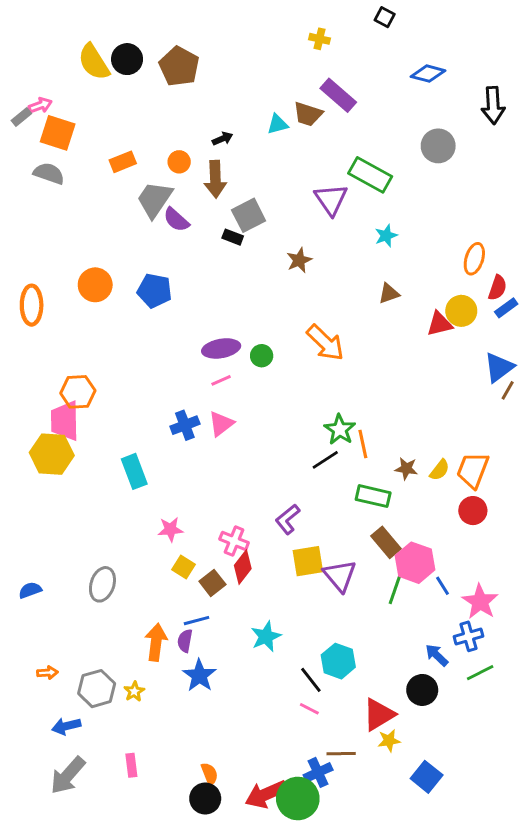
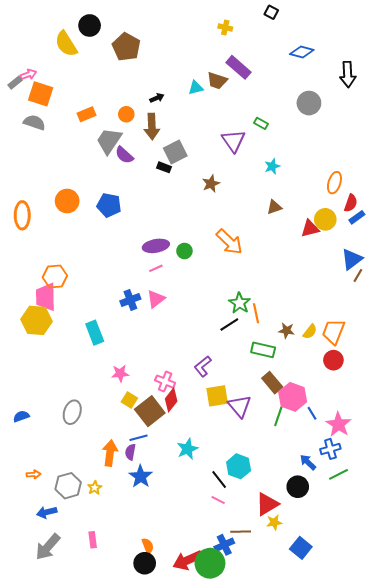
black circle: (127, 59) -> (90, 25), moved
green rectangle: (370, 175) -> (261, 123), size x0.5
brown square: (212, 583) -> (150, 411), size x1.6

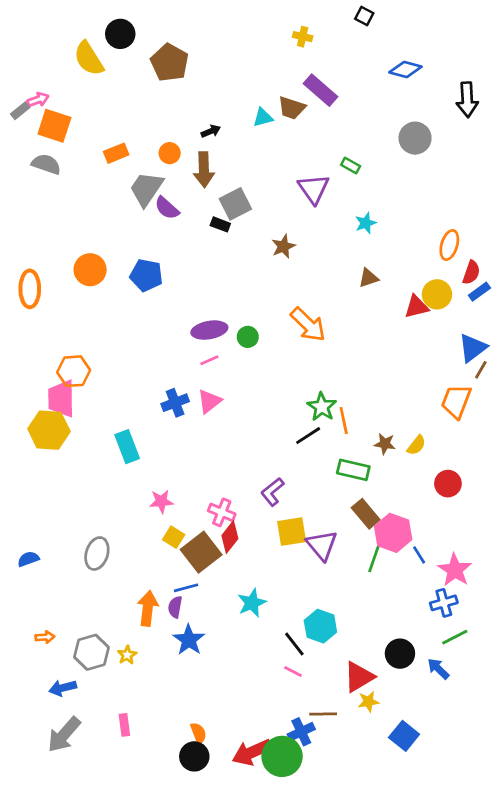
orange trapezoid: (333, 332) -> (456, 401), moved
blue arrow: (308, 462) -> (438, 669), moved

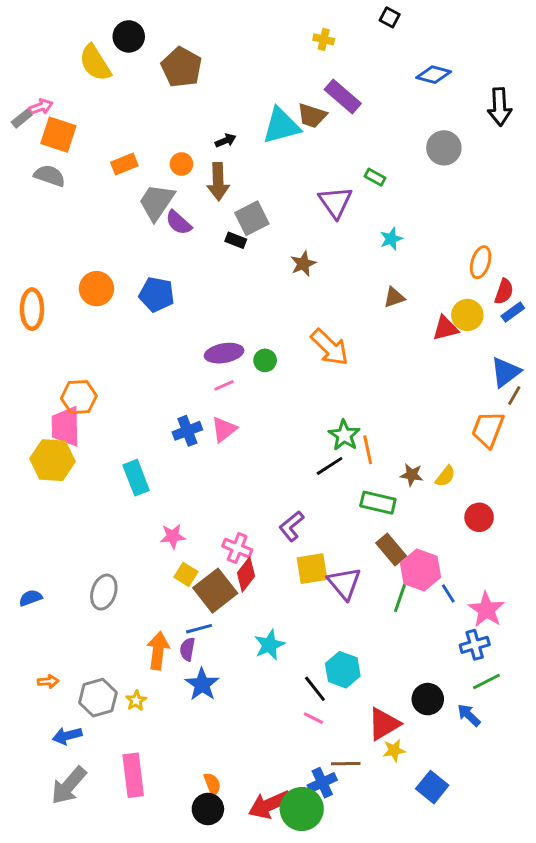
cyan triangle: (263, 118) -> (281, 126), size x1.8
pink rectangle: (124, 725) -> (133, 775), size x1.8

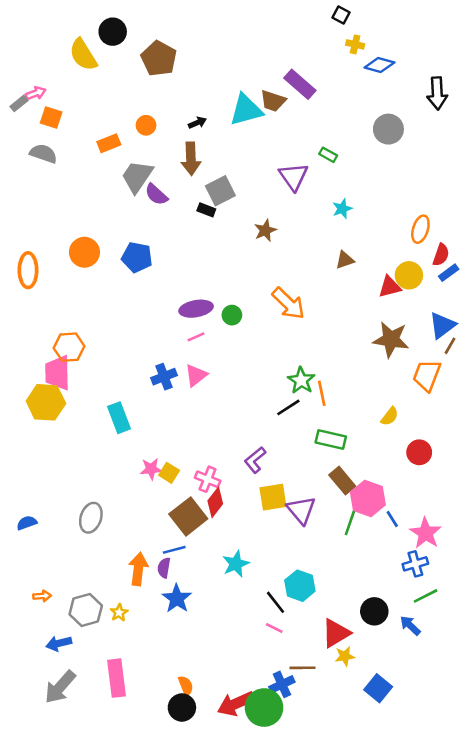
yellow cross: (324, 39) -> (355, 44), moved
orange square: (58, 135) -> (51, 118), size x0.7
orange circle: (182, 164) -> (146, 125), moved
brown star: (412, 475) -> (391, 339), moved, size x1.8
yellow square: (186, 574) -> (169, 473), moved

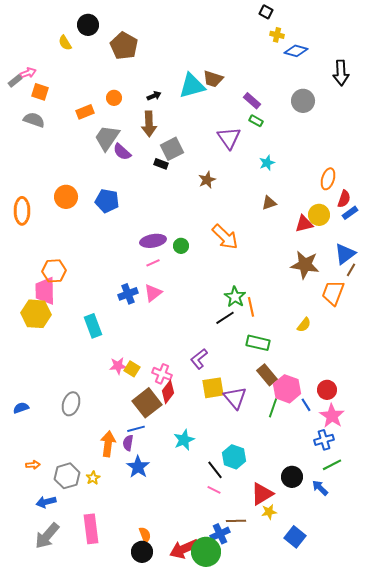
yellow semicircle: (83, 55) -> (65, 43), size x0.6
purple rectangle: (300, 84) -> (252, 101), moved, size x0.7
red circle: (419, 452) -> (327, 390), moved

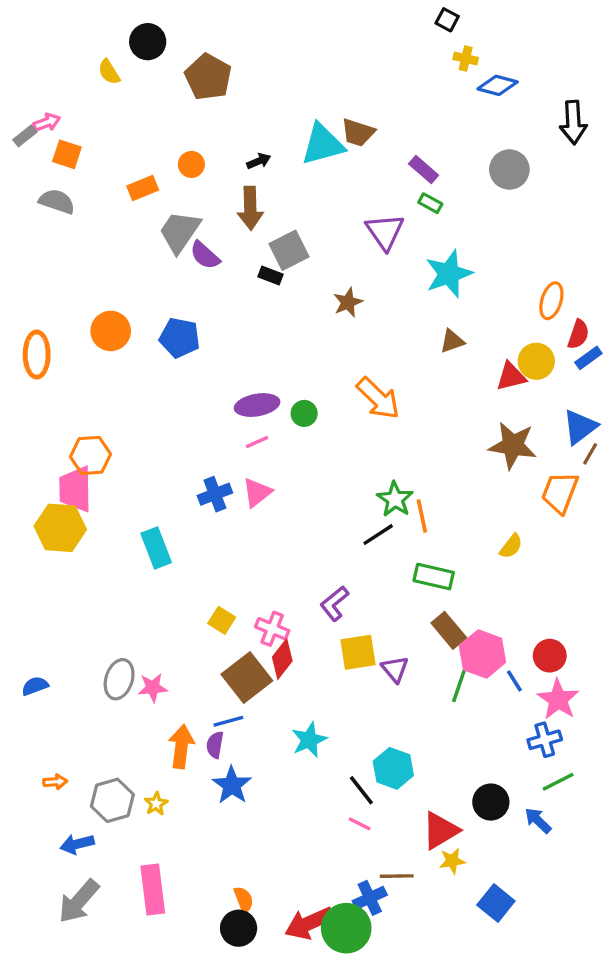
cyan star: (267, 163) -> (449, 274), size x1.8
pink star: (118, 366) -> (153, 688), moved
purple triangle: (235, 398) -> (395, 669), size x0.7

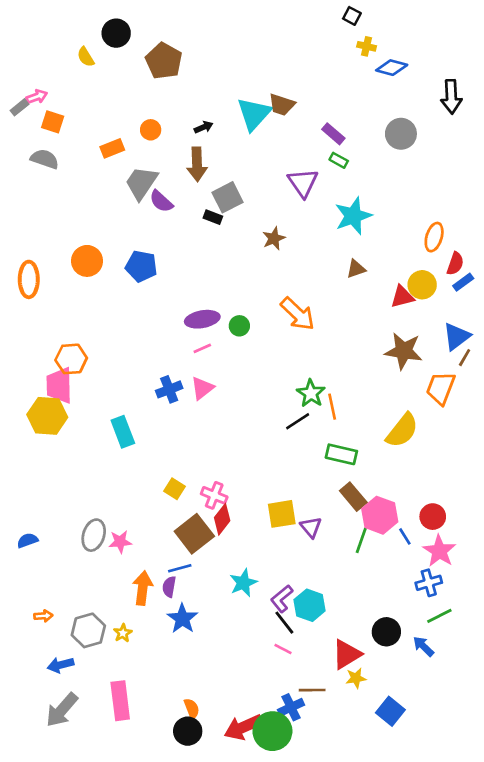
cyan triangle: (323, 144) -> (254, 114), turned -33
yellow semicircle: (511, 546) -> (402, 430), size x1.8
purple L-shape: (334, 604) -> (282, 599), moved

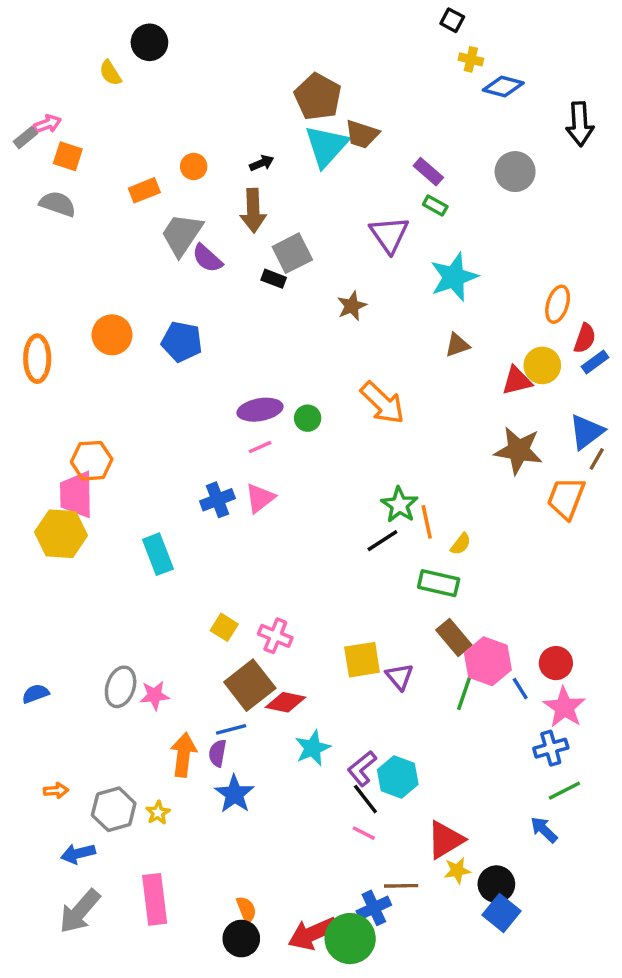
brown pentagon: (164, 61) -> (318, 97), moved
yellow semicircle: (402, 430) -> (461, 544), moved, size x0.5
red diamond: (222, 519) -> (285, 702), moved, turned 64
black circle: (386, 632) -> (496, 884), moved

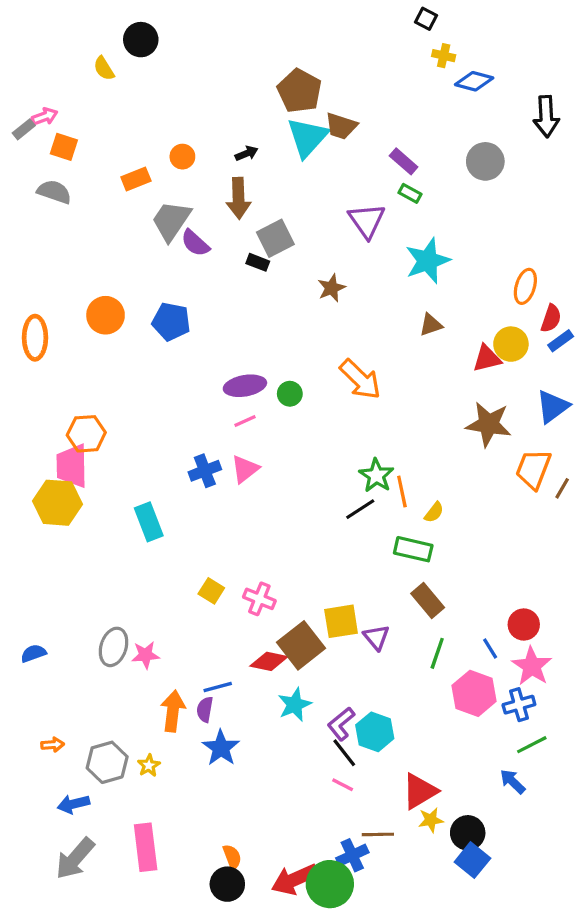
brown line: (597, 459) -> (562, 488), moved
pink hexagon: (488, 661) -> (474, 693), moved
brown square: (250, 685) -> (301, 645), moved

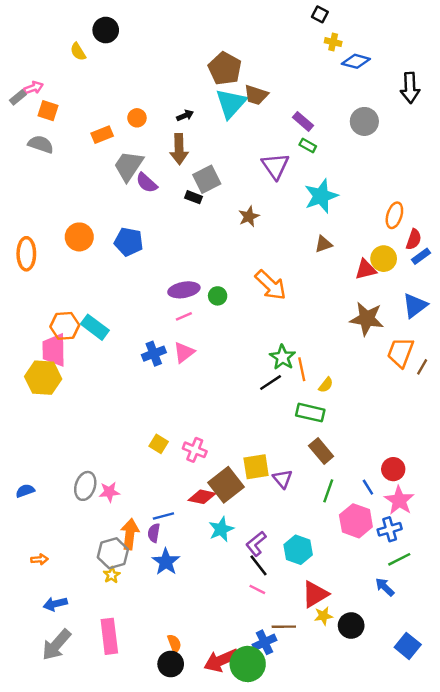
cyan rectangle: (149, 522) -> (95, 327), moved, turned -32
cyan hexagon: (375, 732) -> (298, 550), moved
gray hexagon: (107, 762) -> (113, 553), moved
blue square: (472, 860) -> (408, 646), moved

